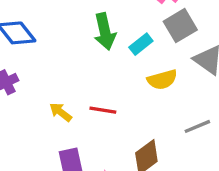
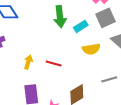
yellow arrow: (61, 112) -> (28, 62), turned 64

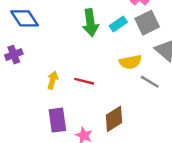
cyan rectangle: (81, 26) -> (118, 24), moved
gray line: (109, 79) -> (150, 82), moved, turned 49

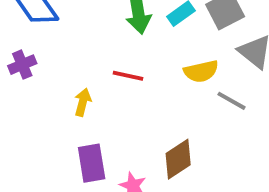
red line: (84, 81) -> (128, 76), moved

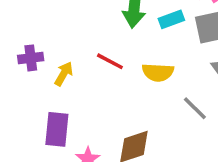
purple cross: (22, 65) -> (31, 58), moved
yellow semicircle: (201, 71) -> (158, 72), moved

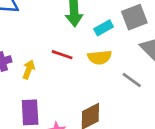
cyan rectangle: (171, 19) -> (104, 28), moved

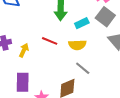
gray square: (134, 17) -> (105, 17), turned -36
gray line: (132, 80) -> (83, 68), moved

